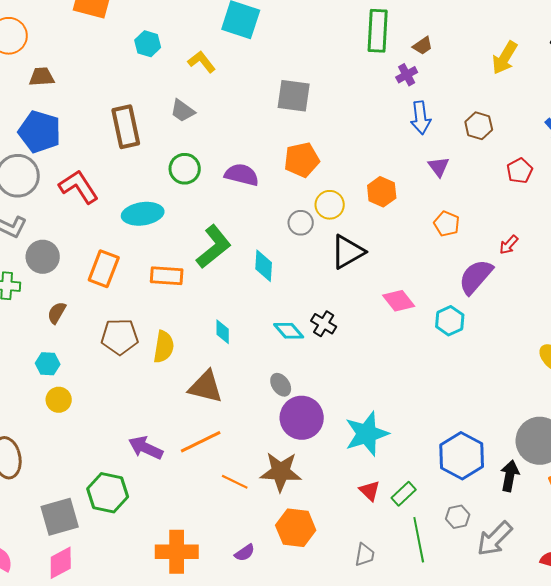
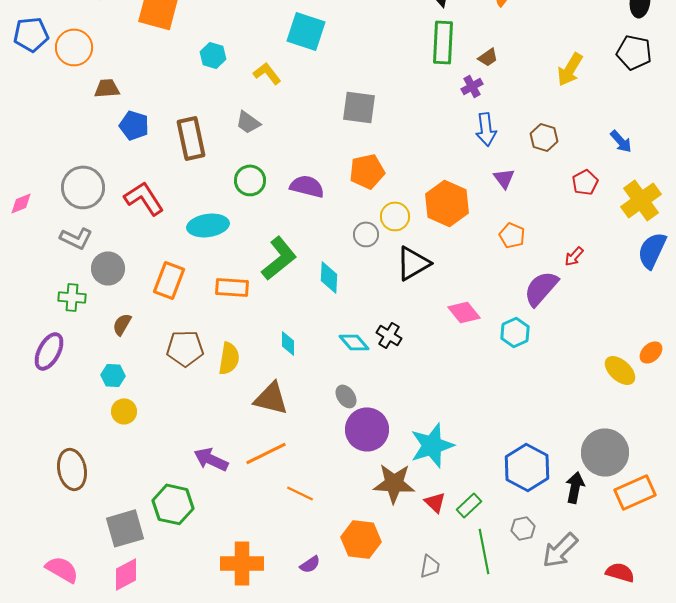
blue pentagon: (40, 132) -> (134, 125), moved, size x0.7
orange hexagon: (382, 192) -> (447, 203), size x1.5
brown star: (281, 472) -> (394, 483), moved

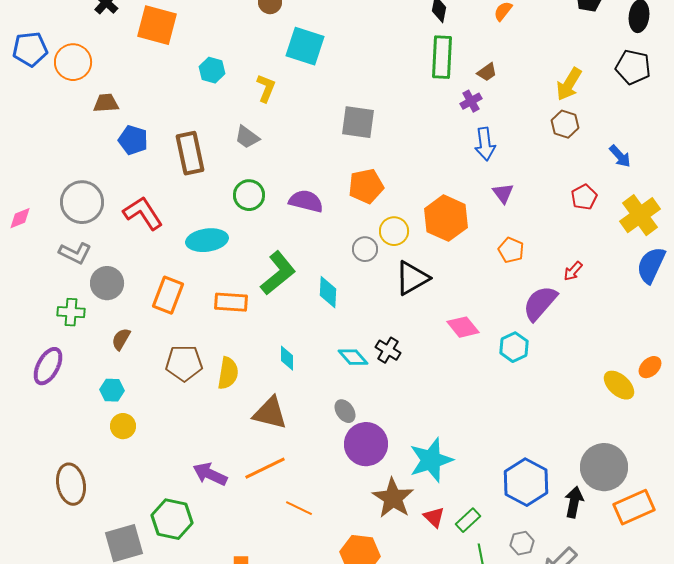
yellow L-shape: (267, 73) -> (266, 88), turned 60
brown hexagon: (544, 137) -> (565, 124), moved
brown star: (394, 483) -> (393, 498), turned 30

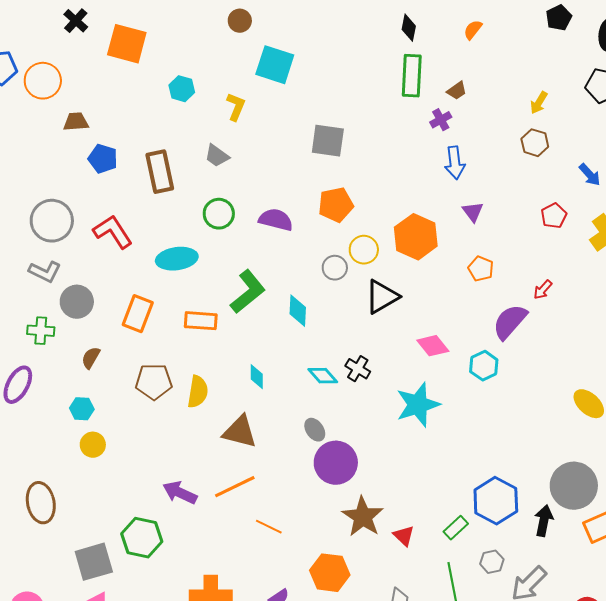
yellow arrow: (569, 84) -> (539, 103), size x0.7
cyan star: (431, 460) -> (418, 405), moved
green rectangle: (468, 520) -> (456, 528), moved

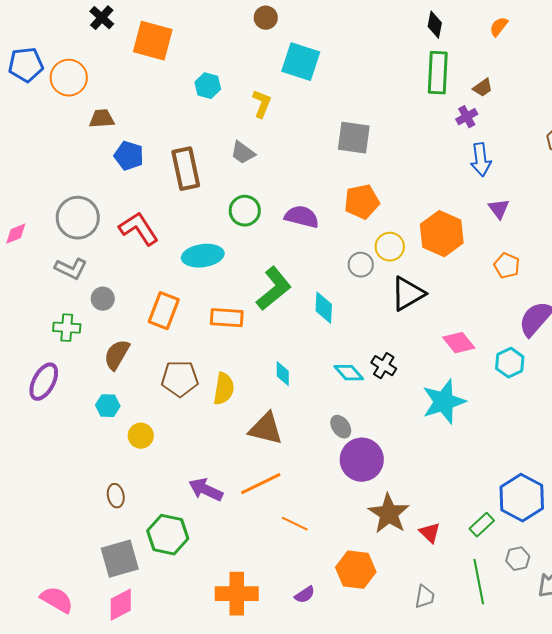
gray circle: (77, 302) -> (103, 299), size x0.7
brown semicircle: (91, 358) -> (117, 355), size x1.4
yellow circle: (93, 445) -> (141, 436), moved
brown ellipse: (41, 503) -> (116, 496), moved, size x0.6

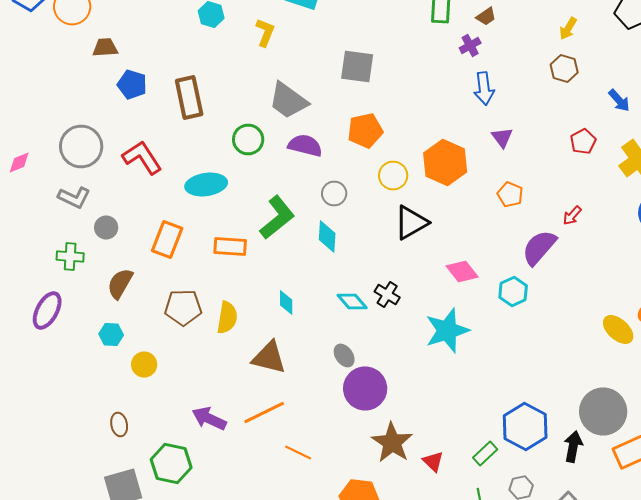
gray trapezoid: (243, 153) -> (288, 100), moved, size x1.6
gray circle: (361, 265) -> (334, 194), moved

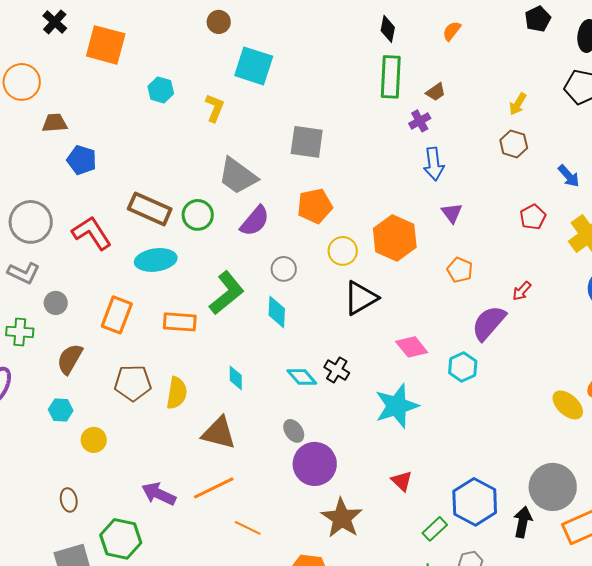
brown rectangle: (189, 98) -> (150, 209), moved, turned -54
purple semicircle: (305, 146) -> (255, 221), turned 116
red triangle: (433, 462) -> (402, 481), moved

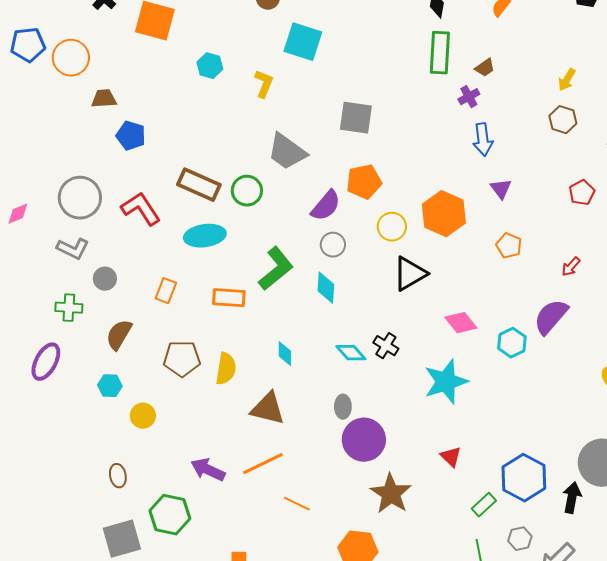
purple semicircle: (255, 221) -> (326, 206), moved
orange rectangle: (117, 315) -> (166, 291), size x0.7
purple semicircle: (489, 323) -> (551, 317), moved
gray ellipse: (294, 431) -> (343, 407), turned 35

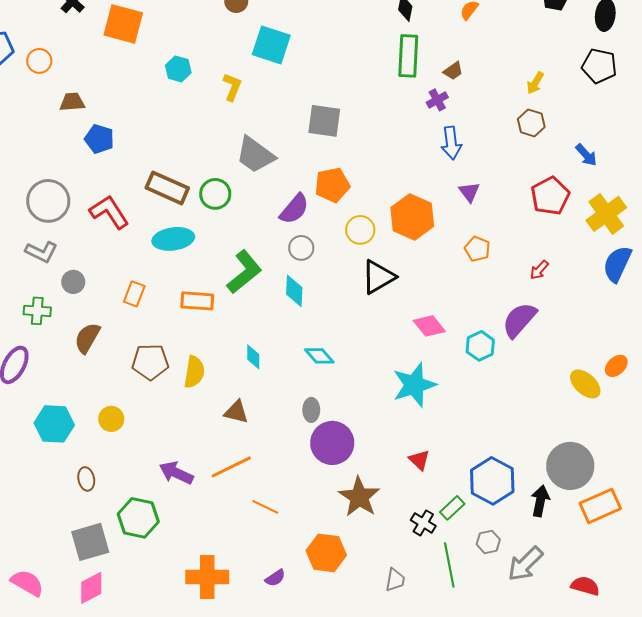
orange circle: (71, 58) -> (39, 61), size x0.7
red pentagon: (582, 193) -> (550, 196), size x1.5
black cross: (386, 346) -> (423, 523), moved
cyan hexagon: (110, 386) -> (54, 424), moved, size x1.6
brown triangle: (268, 409) -> (236, 412), size x0.7

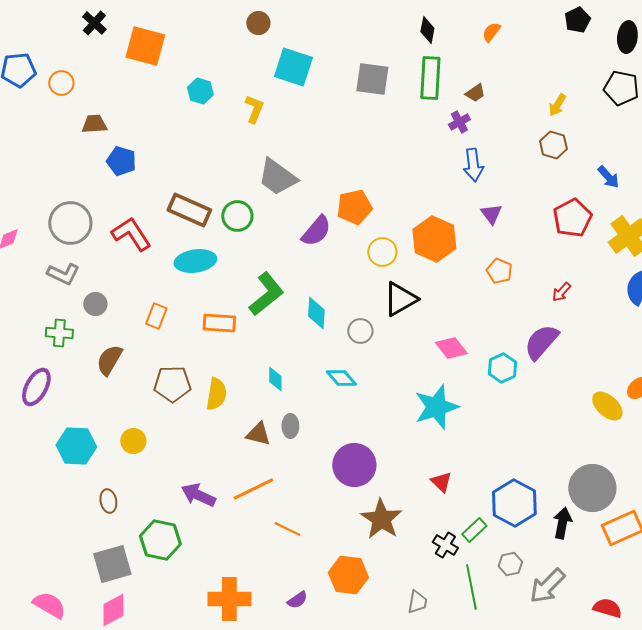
gray square: (324, 121) -> (372, 79), moved
gray circle: (301, 248) -> (360, 331), moved
gray ellipse: (311, 410) -> (290, 426), moved

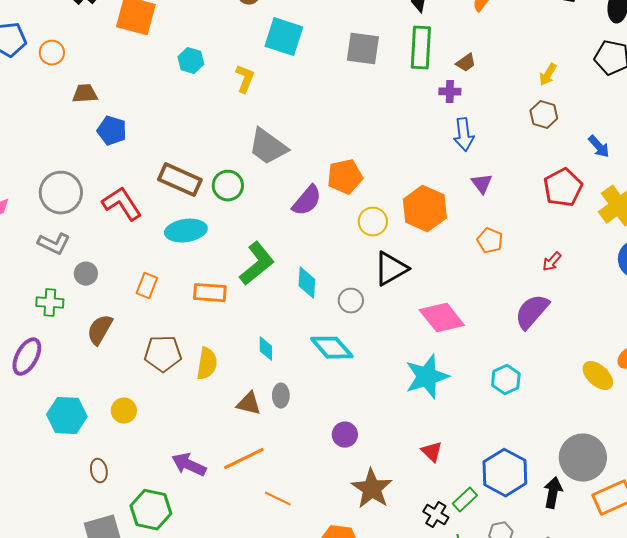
purple cross: (459, 122) -> (450, 92), turned 30
pink diamond: (451, 348) -> (442, 318), size x1.4
cyan hexagon: (502, 368) -> (506, 380), moved
cyan diamond: (341, 378) -> (332, 348), size x1.4
purple circle: (354, 465) -> (345, 435), size x0.6

